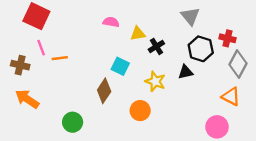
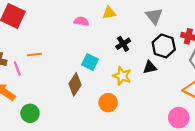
yellow triangle: (138, 34) -> (109, 13), moved
pink line: (41, 48) -> (17, 68), moved
green circle: (73, 122) -> (30, 113), moved

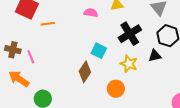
black cross: (123, 44) -> (130, 34), size x1.6
orange line: (34, 54) -> (48, 24), moved

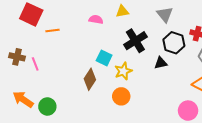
yellow star: (129, 64) -> (123, 71), moved, turned 30
orange arrow: (19, 79) -> (23, 99), moved

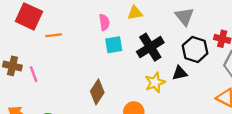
pink semicircle: (96, 19) -> (104, 22), turned 72
cyan square: (104, 58) -> (114, 45), moved, turned -35
yellow star: (123, 71) -> (155, 82), moved

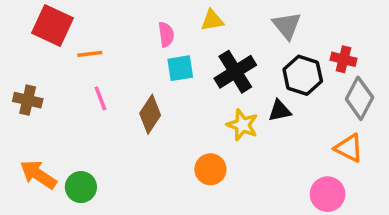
pink line: (34, 74) -> (100, 98), moved
yellow star: (155, 82) -> (242, 125), turned -30
brown diamond: (97, 92) -> (150, 114), moved

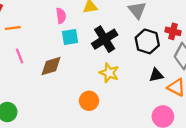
black triangle: (280, 111) -> (156, 75), moved
brown diamond: (150, 114) -> (51, 66), turned 40

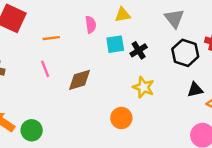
orange line: (13, 28) -> (51, 38), moved
cyan square: (70, 37) -> (115, 44), moved
black cross: (105, 39) -> (139, 50), size x0.6

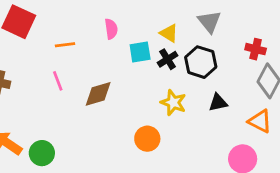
yellow triangle: (123, 15) -> (169, 33), moved, turned 42
black hexagon: (185, 53) -> (201, 62), moved
black triangle: (195, 90) -> (218, 103), moved

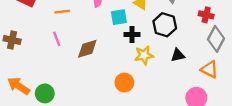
black cross: (168, 59) -> (132, 35), moved, turned 32
yellow star: (173, 103) -> (144, 55), turned -30

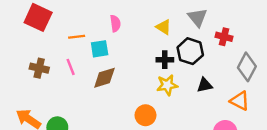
red cross: (206, 15) -> (224, 37), moved
cyan square: (119, 17) -> (100, 49), moved
black cross: (132, 35) -> (165, 60), moved
brown cross: (12, 40) -> (39, 68), moved

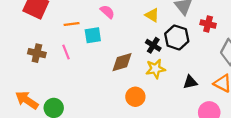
pink semicircle: (115, 23) -> (107, 12), turned -40
black cross: (165, 60) -> (153, 45), turned 32
brown diamond: (104, 78) -> (122, 62), moved
black triangle: (205, 85) -> (190, 82), moved

